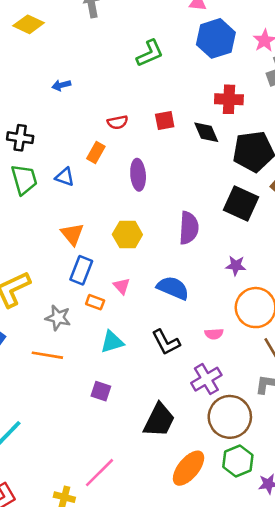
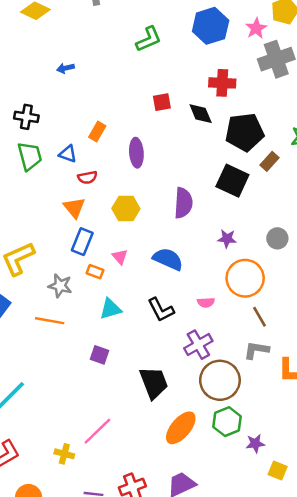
red semicircle: (118, 122) -> (87, 177), moved
black trapezoid: (159, 420) -> (154, 383), turned -48

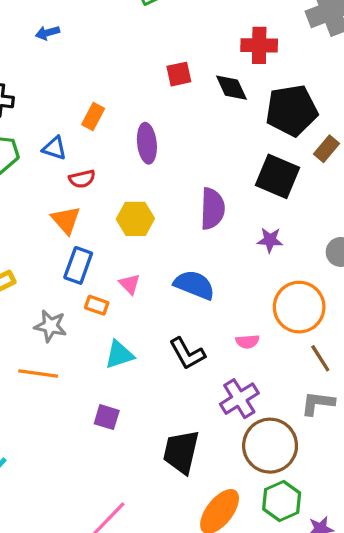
purple star: (227, 239) -> (270, 240), moved
black trapezoid: (154, 383) -> (181, 452), turned -144

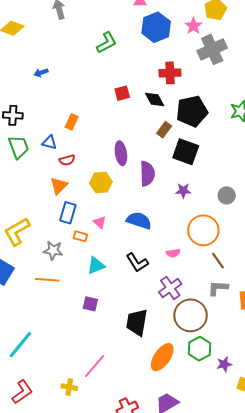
purple ellipse: (147, 143) -> (121, 153), moved
brown rectangle: (326, 149) -> (164, 130), moved
orange triangle: (66, 220) -> (59, 186), turned 30

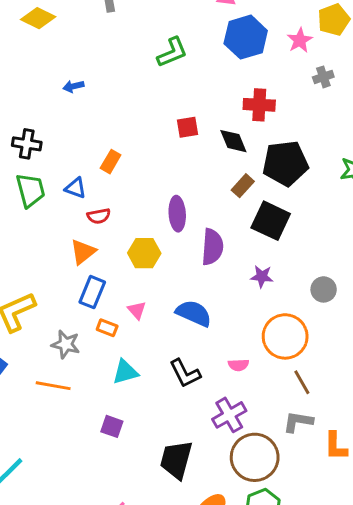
gray cross: (212, 49) -> (323, 77), size x0.5

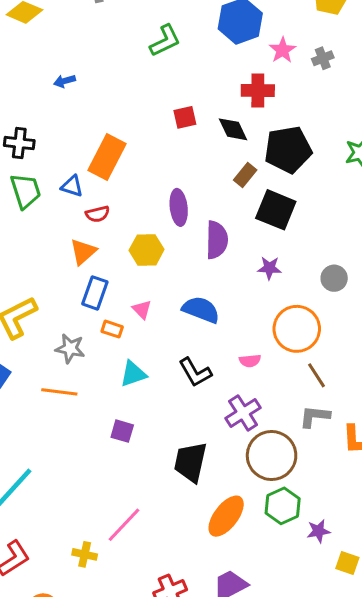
pink star: (300, 40) -> (283, 50), moved
orange rectangle: (111, 162) -> (107, 157), size x1.8

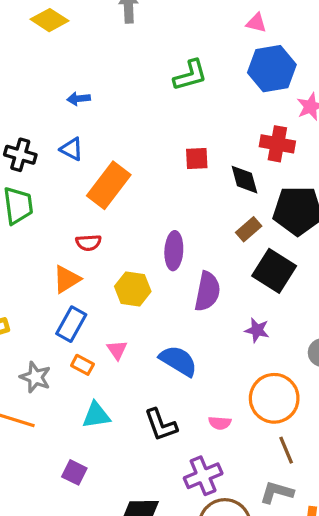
blue triangle: (72, 186) -> (72, 149), moved

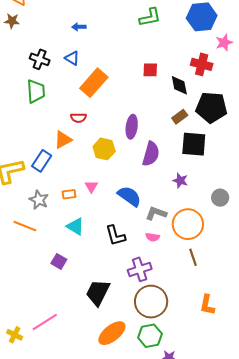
black square: (274, 271) -> (194, 144), turned -32
blue rectangle: (71, 324) -> (42, 161), moved
orange rectangle: (82, 365) -> (69, 194), turned -40
cyan triangle: (96, 415) -> (75, 227), turned 36
gray L-shape: (277, 492) -> (156, 213), moved

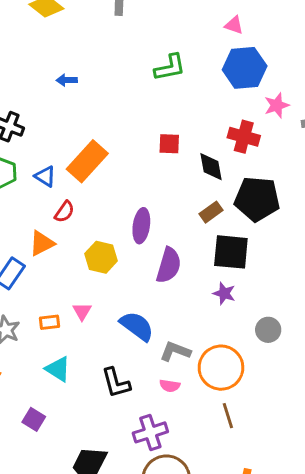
blue triangle: (72, 58) -> (45, 176), moved
red semicircle: (78, 118) -> (64, 212), turned -56
purple star: (180, 181) -> (224, 293), moved

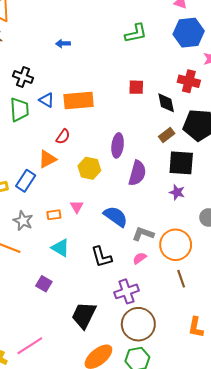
orange rectangle: (87, 161) -> (79, 101), turned 44
blue triangle: (45, 176) -> (47, 100), moved
pink semicircle: (170, 386) -> (140, 258), turned 136

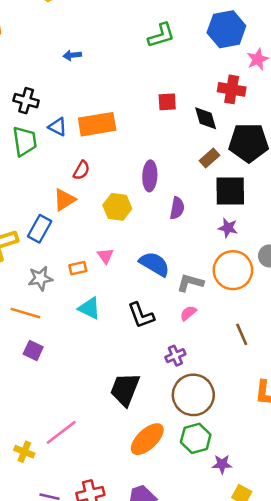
purple semicircle: (137, 173) -> (177, 208), size x0.7
gray star: (23, 221) -> (40, 278), turned -30
orange circle: (176, 245) -> (233, 270), moved
purple square: (44, 284) -> (33, 350), moved
purple cross: (126, 291) -> (175, 356), size x0.7

